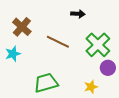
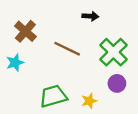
purple circle: (108, 68) -> (117, 83), moved
yellow star: (91, 87) -> (89, 101), moved

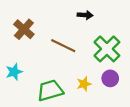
cyan star: (15, 63) -> (14, 72), moved
yellow star: (89, 101) -> (84, 84), moved

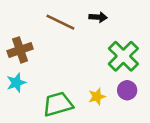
brown cross: (24, 29) -> (20, 50), moved, turned 30
brown line: (63, 46) -> (60, 22), moved

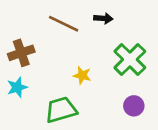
purple circle: (127, 90) -> (134, 106), moved
yellow star: (97, 97) -> (82, 75), moved, turned 30

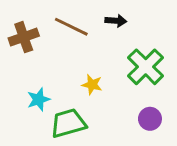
brown cross: (21, 53) -> (24, 37), moved
cyan star: (17, 87) -> (39, 99), moved

